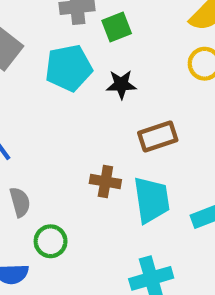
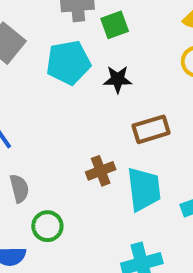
brown cross: (105, 181) -> (101, 171), turned -32

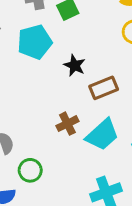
black star: (118, 79) -> (75, 65), moved, turned 30
cyan trapezoid: (144, 189) -> (102, 135), turned 60

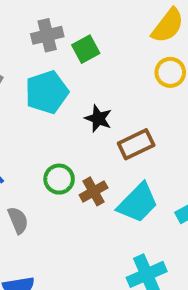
green circle: (30, 170) -> (59, 179), moved

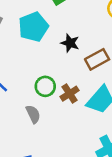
gray semicircle: (18, 220) -> (33, 114), moved

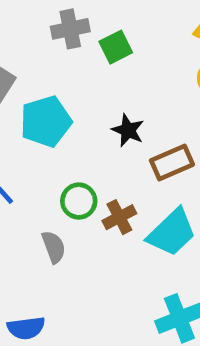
cyan pentagon: (33, 27) -> (46, 121), moved

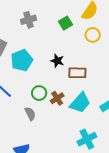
green square: (116, 47) -> (65, 23), moved
brown rectangle: (172, 163) -> (77, 73), turned 30

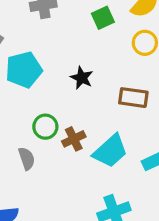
brown rectangle: (77, 73) -> (133, 98), moved

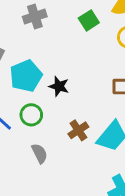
black star: (82, 78) -> (59, 86), moved
green circle: (45, 127) -> (31, 115), moved

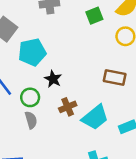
black star: (59, 86) -> (53, 79), moved
green circle: (31, 115) -> (30, 97), moved

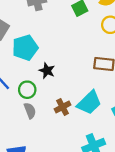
brown cross: (68, 107) -> (63, 107), moved

